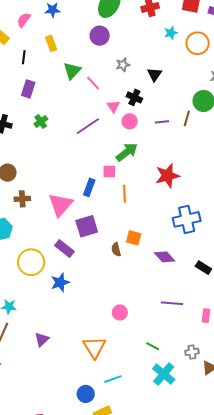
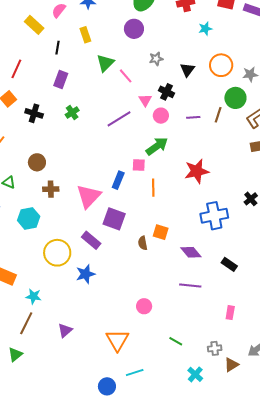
orange circle: (198, 43) -> (221, 65), moved
purple square: (87, 226) -> (114, 219), turned 35
purple line: (172, 303) -> (190, 285), moved
cyan cross: (164, 374) -> (195, 374), moved, size x0.7

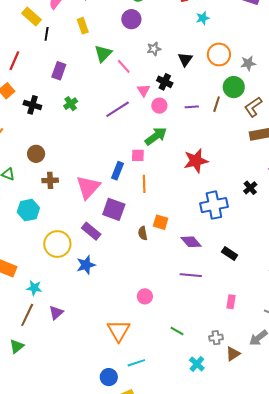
black line: (57, 48) -> (47, 34), moved
orange line: (153, 188) -> (144, 184), moved
purple triangle: (65, 330) -> (56, 313), moved

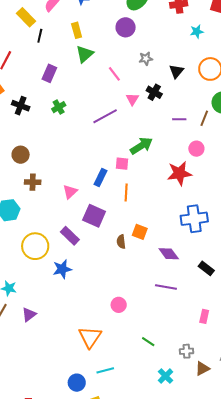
green triangle: (103, 54) -> (85, 54), moved
pink circle: (159, 106) -> (196, 149), moved
pink triangle: (88, 187) -> (70, 192), size x0.6

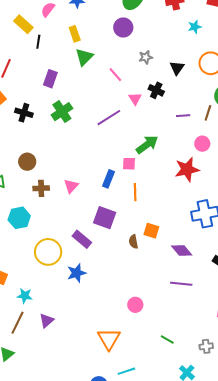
green cross: (59, 107) -> (62, 112), size x1.5
pink triangle: (70, 192) -> (71, 186), moved

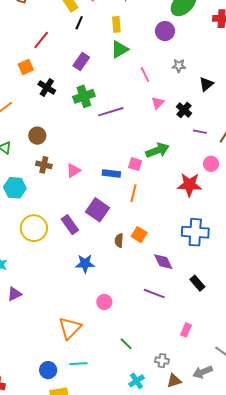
black cross: (156, 90) -> (184, 110), moved
purple line: (109, 118) -> (111, 112), moved
blue rectangle: (109, 179) -> (111, 173), turned 60
blue star: (77, 273) -> (85, 264), moved

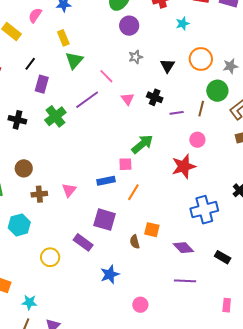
black line: (79, 23) -> (30, 64), moved, turned 32
purple circle: (165, 31) -> (129, 26), moved
purple line: (111, 112) -> (87, 100), moved
orange line: (134, 193) -> (133, 192), turned 36
yellow circle: (34, 228) -> (50, 257), size x0.7

